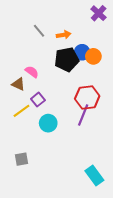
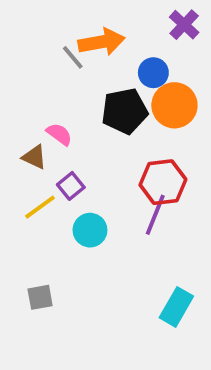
orange arrow: (64, 35) -> (102, 42), moved, size x1.6
blue circle: (82, 52) -> (153, 73), moved
orange circle: (93, 56) -> (174, 105), size x1.5
cyan rectangle: (94, 176) -> (176, 307), moved, turned 66

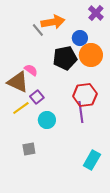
brown triangle: (34, 157) -> (18, 82), size x1.6
purple line: (155, 215) -> (81, 112), turned -30
gray square: (40, 297) -> (29, 149), moved

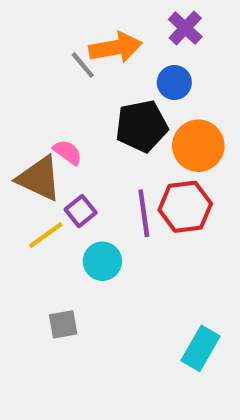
purple cross: (96, 13) -> (185, 28), moved
orange circle: (91, 55) -> (198, 146), moved
purple line: (81, 112) -> (144, 213), moved

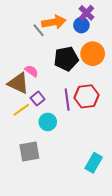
blue circle: (174, 82) -> (81, 25), moved
orange circle: (198, 146) -> (93, 54), moved
gray square: (63, 324) -> (29, 152), size x1.5

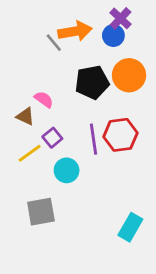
brown triangle: (18, 83) -> (25, 116), size x0.6

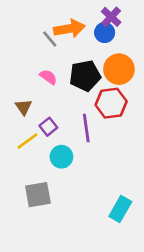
pink semicircle: (44, 99) -> (48, 77), moved
brown triangle: (25, 116) -> (24, 107), turned 30
red hexagon: (120, 135) -> (111, 103), moved

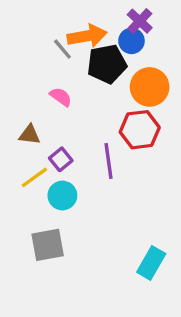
black pentagon: (85, 76) -> (107, 64), moved
brown triangle: (24, 107) -> (30, 135), turned -48
cyan circle: (61, 157) -> (62, 196), moved

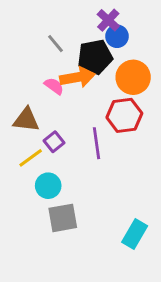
purple cross: (140, 21) -> (108, 20), moved
orange arrow: (87, 36) -> (77, 77), moved
brown triangle: (30, 135) -> (26, 120), size x1.4
cyan circle: (62, 196) -> (48, 186), moved
gray square: (48, 245) -> (63, 218), moved

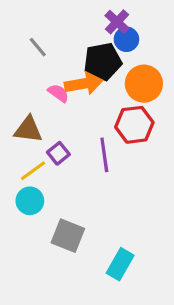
gray line: (55, 44) -> (38, 47), moved
cyan circle: (48, 186) -> (30, 201), moved
gray square: (63, 218) -> (68, 236), turned 32
cyan rectangle: (135, 234) -> (120, 264), moved

